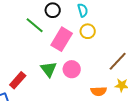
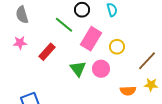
yellow circle: (88, 31) -> (117, 47), moved
red rectangle: (18, 80) -> (47, 52), moved

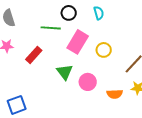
green line: (64, 25) -> (51, 28), turned -36
pink circle: (101, 69) -> (88, 82), moved

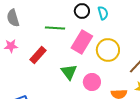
black circle: (69, 13) -> (82, 11), moved
yellow circle: (104, 50) -> (108, 50), size x1.5

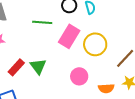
red rectangle: (38, 55) -> (16, 67), moved
green triangle: (69, 72) -> (38, 66), moved

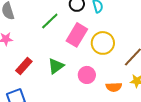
green line: (42, 22) -> (50, 21), turned -48
green triangle: (38, 66) -> (56, 66), moved, turned 30

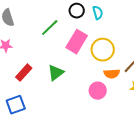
pink circle: (87, 75) -> (98, 91), moved
orange semicircle: (114, 87) -> (112, 74), moved

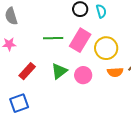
green line: (50, 28) -> (53, 38), moved, turned 42
pink circle: (98, 91) -> (83, 75), moved

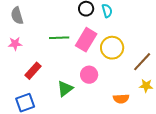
green triangle: (59, 71) -> (65, 89), moved
orange semicircle: (115, 72) -> (121, 99), moved

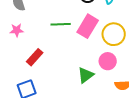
pink circle: (89, 75) -> (108, 61), moved
green triangle: (65, 89) -> (86, 75), moved

